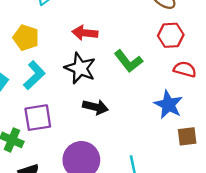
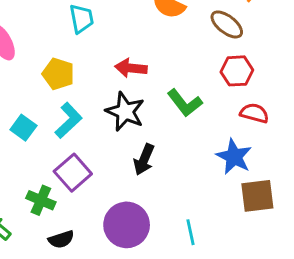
black arrow: (95, 107) -> (144, 160), turned 100
purple square: (38, 118) -> (73, 173), turned -32
brown square: (187, 136) -> (257, 196), size x1.4

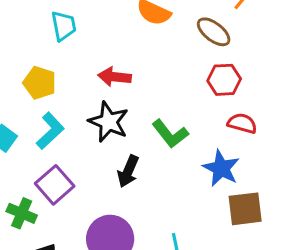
green L-shape: (185, 103) -> (170, 134), moved

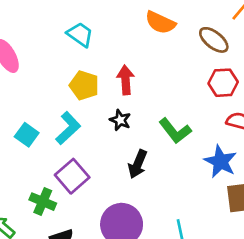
cyan trapezoid: (64, 26) -> (80, 35), turned -44
red arrow: (115, 77) -> (126, 80), turned 80
yellow pentagon: (40, 83) -> (84, 85), moved
black star: (109, 122) -> (120, 120), size x0.6

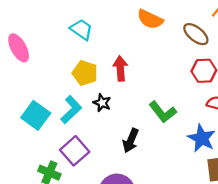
black star: (120, 120) -> (102, 103), moved
cyan square: (27, 135) -> (36, 115), size x1.4

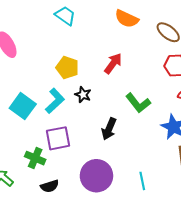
cyan trapezoid: (81, 30) -> (65, 16), moved
red arrow: (120, 68) -> (113, 63), moved, turned 40
purple square: (75, 151) -> (58, 138), turned 30

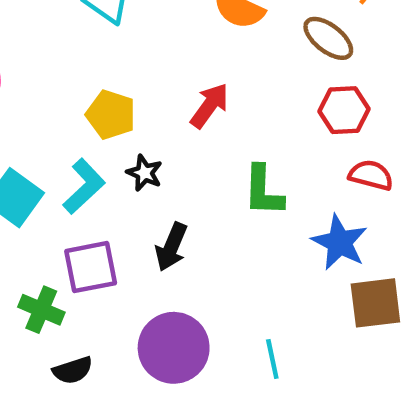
green L-shape: (138, 103) -> (263, 191), turned 40
black arrow: (109, 129) -> (171, 247), moved

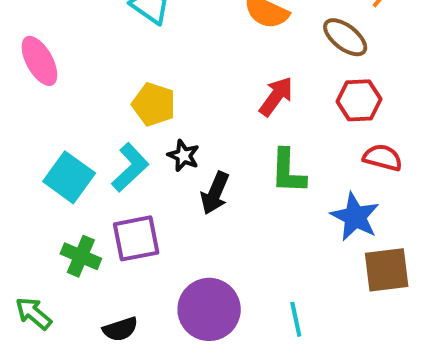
red arrow: (209, 106) -> (276, 96), moved
black arrow: (171, 247) -> (215, 193), moved
green cross: (41, 310) -> (81, 256), moved

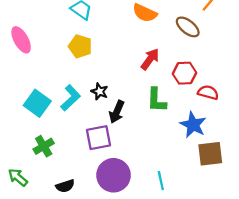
red hexagon: (359, 100) -> (184, 73), moved
yellow pentagon: (154, 104) -> (80, 46), moved
purple square: (136, 238) -> (98, 138), moved
green cross: (81, 256) -> (44, 146), turned 36

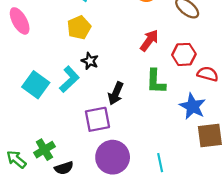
yellow pentagon: (80, 46) -> (79, 27), turned 30
black star: (100, 91) -> (90, 61), moved
green cross: (44, 146) -> (44, 150), moved

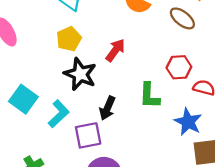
red arrow: (149, 40) -> (115, 50), moved
black star: (90, 61) -> (80, 74), size x1.8
cyan L-shape: (69, 79) -> (59, 114), moved

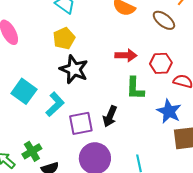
red arrow: (115, 50) -> (126, 55), moved, turned 55
black arrow: (107, 108) -> (110, 116), moved

